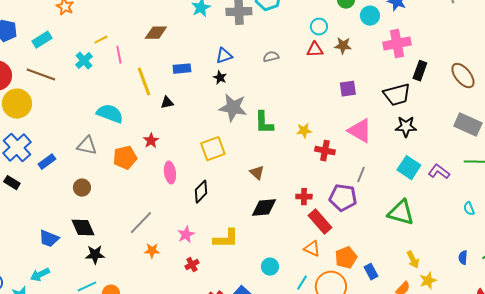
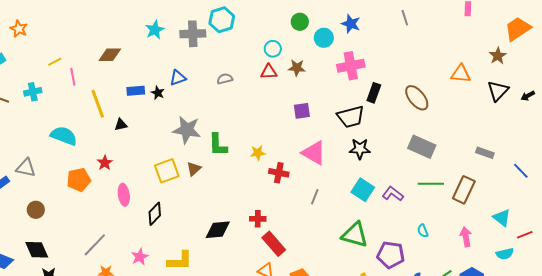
cyan cross: (84, 61) -> (33, 92), moved, turned 30
black star: (220, 78) -> (158, 93), moved
gray triangle: (87, 146) -> (26, 168), moved
brown triangle: (257, 173) -> (194, 169), moved, turned 35
purple pentagon: (343, 198) -> (391, 255), moved

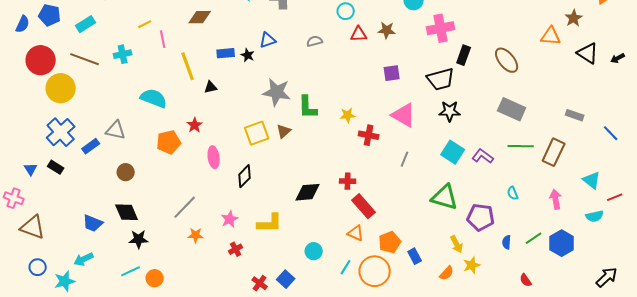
cyan circle: (273, 49) -> (346, 11), moved
brown star: (498, 56) -> (574, 18), moved
black triangle: (498, 91) -> (588, 53), turned -40

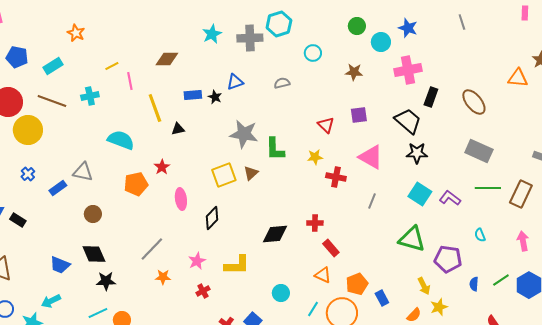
red triangle: (359, 34) -> (326, 125), moved, turned 48
black trapezoid: (441, 79) -> (408, 121), turned -124
blue cross: (61, 132) -> (28, 174), size x0.5
black rectangle: (56, 167) -> (18, 220), moved
red rectangle: (364, 206) -> (331, 248), size x0.7

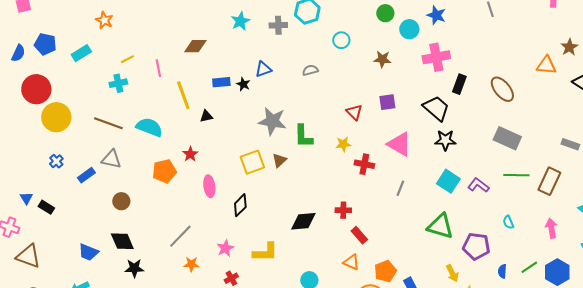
gray cross: (250, 38) -> (278, 25), size x0.7
yellow line: (112, 66) -> (127, 59), moved
brown line: (52, 101) -> (108, 123), moved

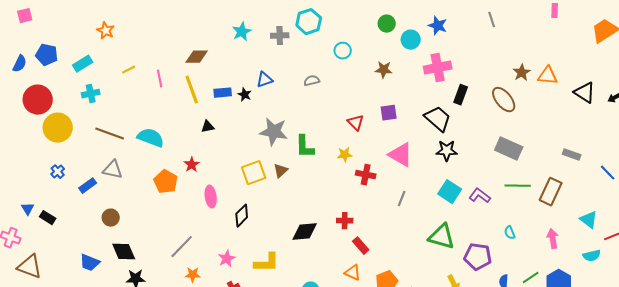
brown star: (569, 47) -> (522, 73), moved
cyan cross: (118, 83) -> (91, 94), moved
yellow line: (183, 95) -> (192, 90), moved
orange pentagon: (164, 171) -> (166, 182), turned -30
brown circle: (121, 201) -> (111, 218), moved

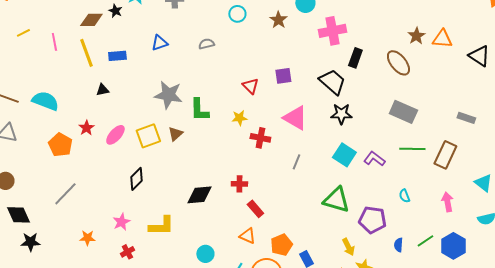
brown star: (384, 70) -> (278, 20), moved, turned 30
black star: (245, 95) -> (115, 11), moved
pink ellipse: (211, 197) -> (115, 135), moved, turned 50
gray line: (182, 247) -> (65, 194), moved

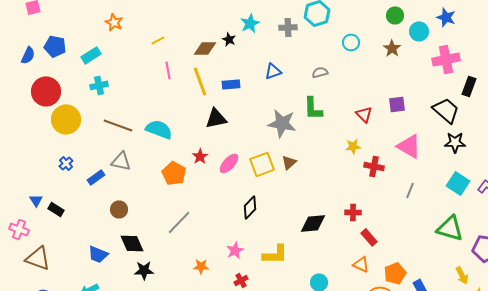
yellow line: (23, 33) -> (158, 40), moved
black triangle: (102, 90) -> (216, 118), size x1.6
green L-shape: (199, 110) -> (313, 108), moved

